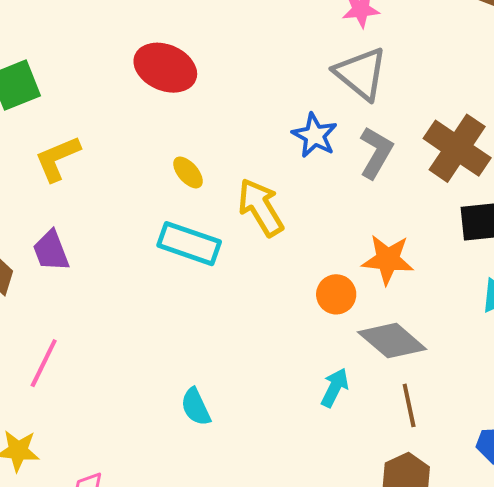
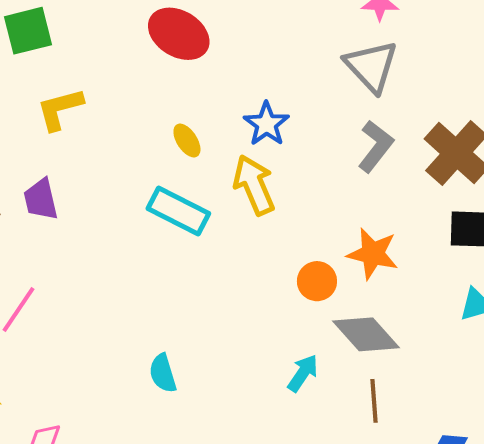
blue star: (315, 135) -> (267, 124), moved

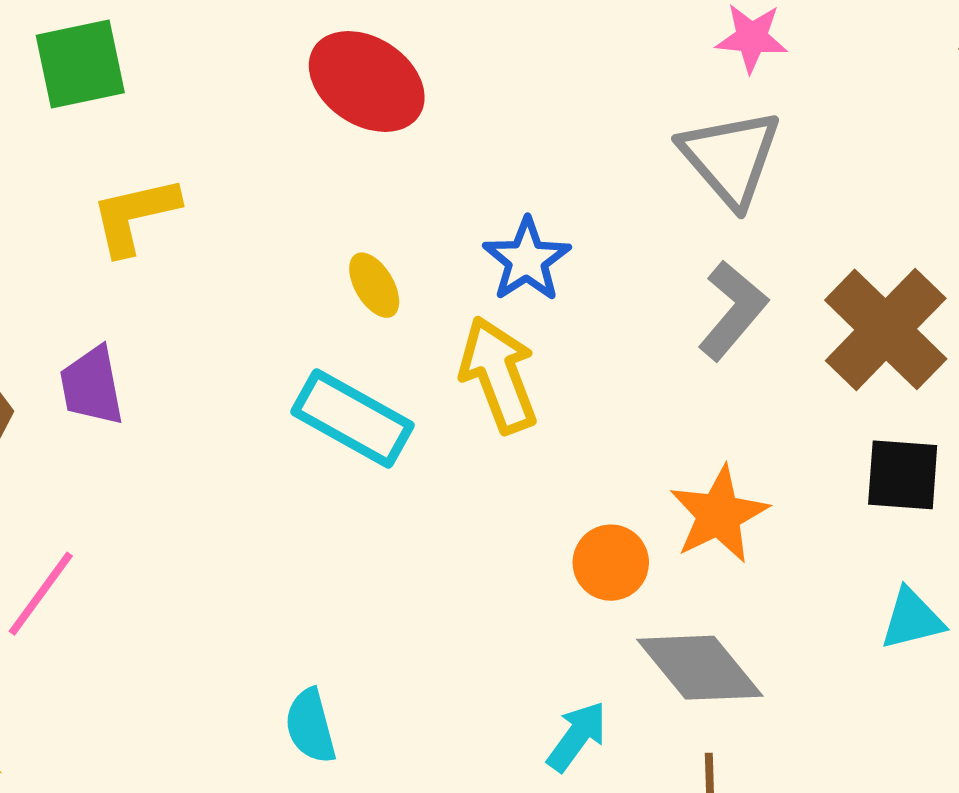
orange star: (373, 254) -> (719, 515), turned 30

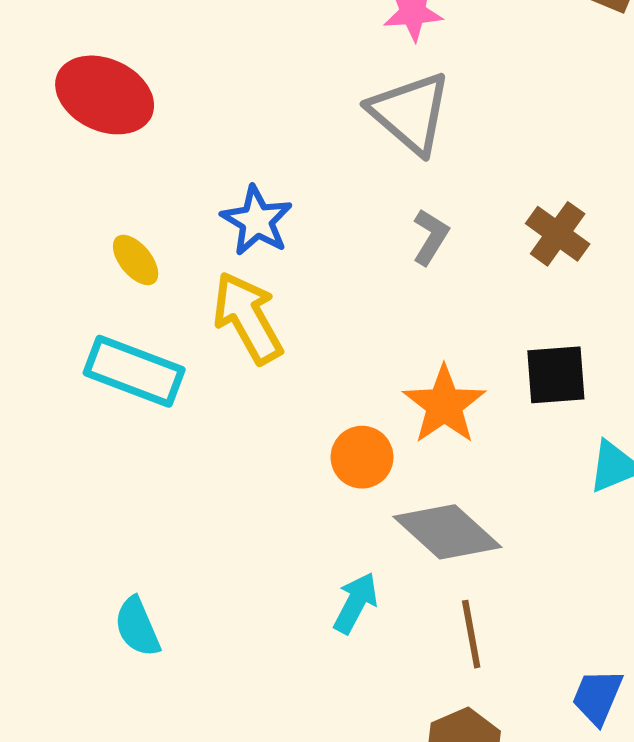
gray L-shape: (733, 310) -> (431, 237), size x0.7
brown cross: (886, 329) -> (558, 234), size x0.6
black square: (903, 475) -> (556, 375), moved

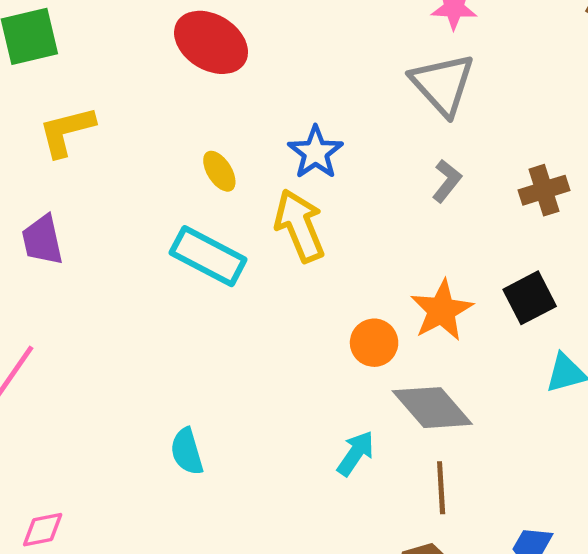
brown cross: (558, 234) -> (544, 190), turned 30
black square: (556, 375) -> (530, 298), turned -30

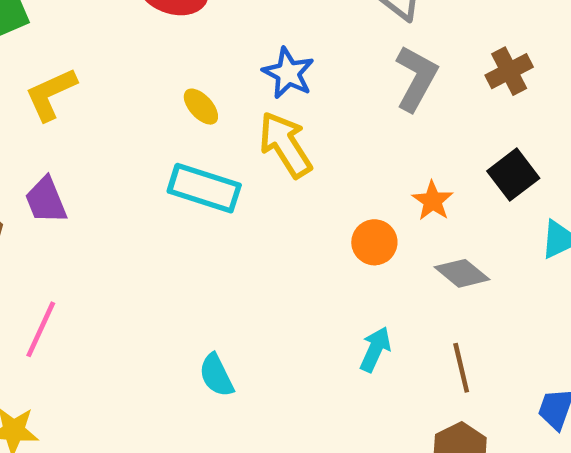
gray L-shape: (447, 181) -> (416, 78), size x1.6
orange star: (442, 310) -> (433, 201), size x0.7
gray diamond: (432, 408) -> (462, 273), moved, size x0.7

